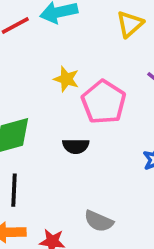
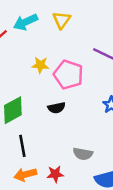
yellow triangle: (130, 24) -> (62, 20), moved

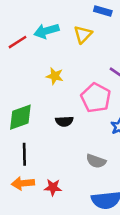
pink pentagon: (68, 75) -> (96, 98), moved
gray semicircle: (83, 154) -> (96, 161), moved

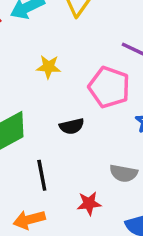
black line: (24, 154) -> (42, 175), moved
red star: (53, 187) -> (89, 203), moved

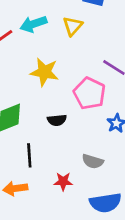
yellow star: (49, 67) -> (44, 72), size x1.5

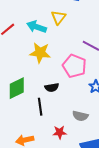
cyan arrow: (33, 24) -> (37, 27), moved, turned 42
black line: (29, 155) -> (40, 107), moved

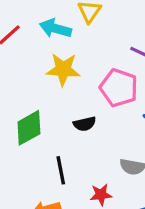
black line: (40, 107) -> (61, 170), moved

